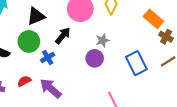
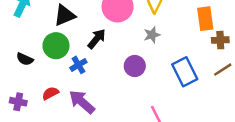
orange rectangle: (153, 19) -> (205, 19), turned 42
brown cross: (166, 37) -> (220, 40), turned -32
gray star: (103, 40) -> (152, 35), moved

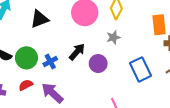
black arrow: (97, 39) -> (77, 52), moved
green circle: (56, 46) -> (26, 58), moved

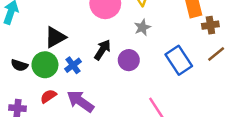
black triangle: (39, 19) -> (55, 37), moved

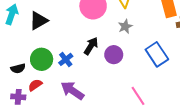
black triangle: (55, 37) -> (38, 21), moved
black semicircle: (19, 65) -> (18, 68), moved, turned -32
red semicircle: (48, 96) -> (35, 85), moved

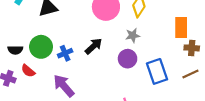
purple circle: (114, 55) -> (128, 59), moved
red semicircle: (35, 85) -> (28, 71), turned -120

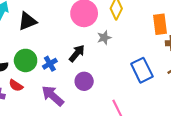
gray star: (133, 35) -> (104, 38), moved
purple circle: (128, 59) -> (84, 81), moved

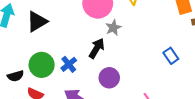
gray star: (104, 38) -> (113, 28), moved
blue rectangle: (142, 70) -> (171, 56), size x0.6

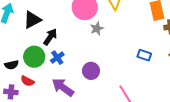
black arrow: (97, 48) -> (50, 37), moved
blue rectangle: (171, 56) -> (144, 55), turned -40

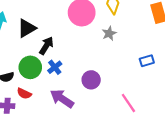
gray star: (97, 29) -> (109, 33), moved
blue rectangle: (144, 55) -> (147, 61), turned -32

